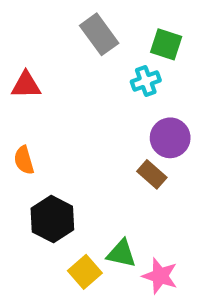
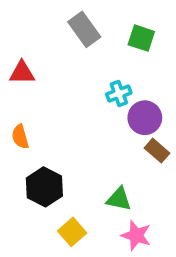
cyan cross: (146, 81) -> (119, 93), moved
brown rectangle: (152, 174) -> (157, 151), moved
green triangle: (121, 254) -> (119, 199), moved

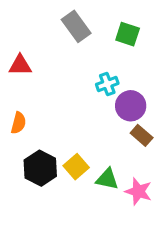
orange semicircle: (20, 137) -> (18, 123), turned -150
yellow square: (72, 232) -> (76, 167), moved
pink star: (136, 235) -> (138, 191), moved

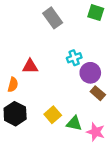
green square: (128, 34) -> (96, 13), moved
red triangle: (20, 65) -> (30, 66), moved
black hexagon: (40, 168) -> (15, 114), moved

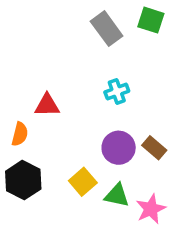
gray rectangle: (53, 18) -> (107, 29), moved
purple circle: (90, 73) -> (119, 148), moved
pink star: (96, 132) -> (151, 209), turned 30

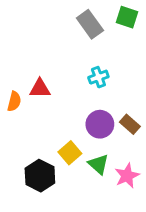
orange semicircle: (20, 134) -> (14, 101), moved
black hexagon: (23, 180) -> (40, 176), moved
green triangle: (117, 195) -> (98, 164), turned 30

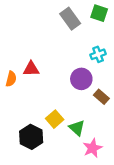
cyan cross: (98, 77) -> (98, 54), moved
purple circle: (100, 124) -> (81, 79), moved
pink star: (127, 176) -> (92, 148), moved

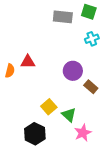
gray rectangle: (70, 19) -> (63, 17), turned -48
cyan cross: (98, 54) -> (92, 39), moved
black hexagon: (31, 137) -> (35, 134), moved

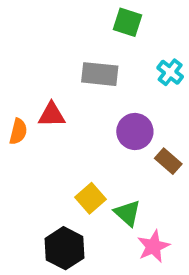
green square: (89, 12) -> (128, 22), moved
gray rectangle: (63, 17) -> (100, 74), moved
cyan cross: (92, 39) -> (170, 72), turned -32

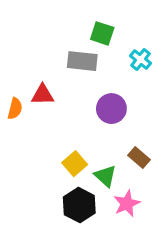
green square: (128, 22) -> (102, 33), moved
brown rectangle: (168, 161) -> (139, 158), moved
black hexagon: (65, 248) -> (79, 205), moved

